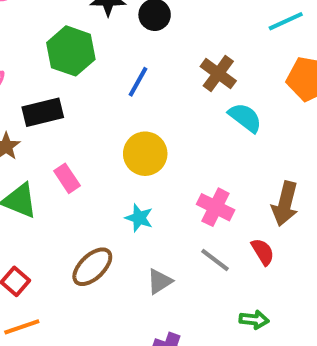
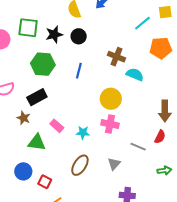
yellow circle: (145, 154) -> (111, 99), moved
pink cross: (216, 207) -> (110, 124), moved
cyan star: (139, 218) -> (83, 133), moved
red semicircle: (263, 252) -> (160, 137), turned 72

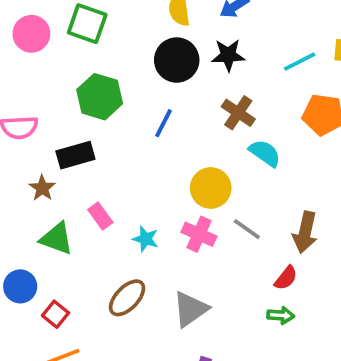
black star: (54, 34) -> (228, 55), moved
black circle: (79, 36) -> (177, 60), size x1.5
gray line: (138, 147) -> (247, 229), moved
gray triangle: (114, 164) -> (190, 309), size x1.5
green arrow: (164, 170) -> (281, 315), moved

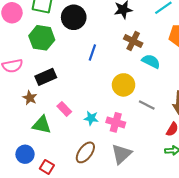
black circle: (177, 60) -> (74, 17), moved
green hexagon: (100, 97) -> (42, 38), moved
pink cross: (199, 234) -> (116, 122), moved

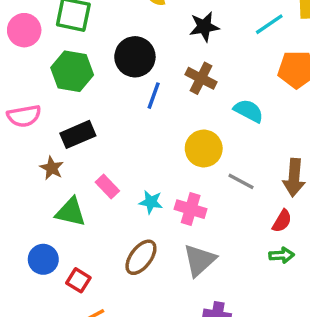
black circle: (74, 17) -> (135, 57), moved
brown cross: (133, 41) -> (201, 78), moved

